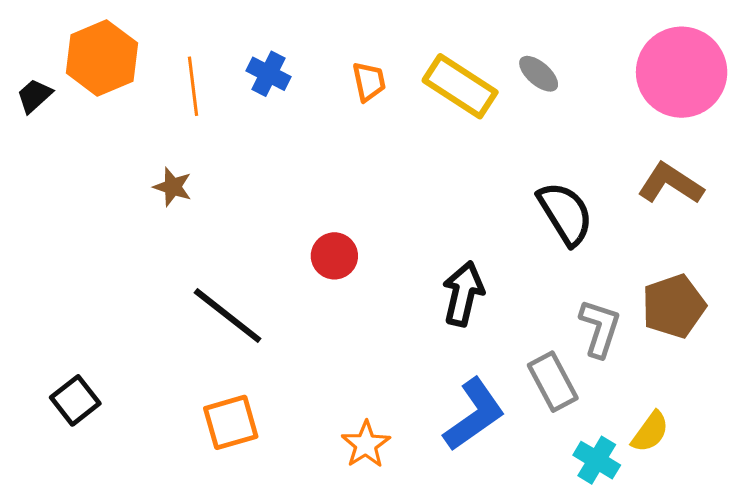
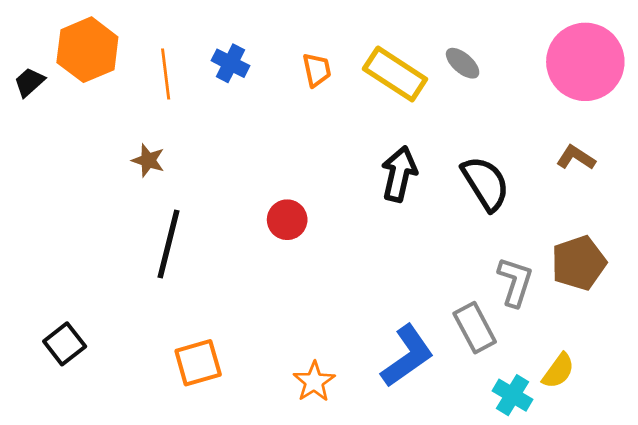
brown L-shape: (671, 184) -> (576, 158), size x0.7
black arrow: (463, 294) -> (399, 174), moved
black line: (228, 316) -> (168, 244), moved, turned 66

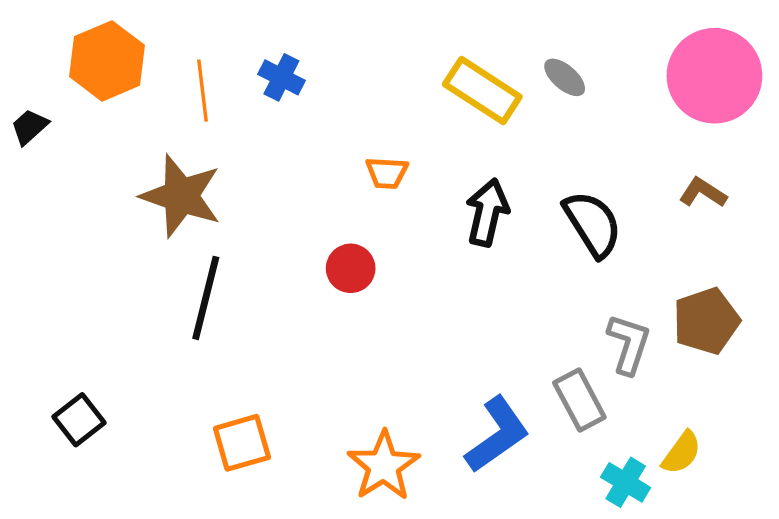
orange trapezoid: (317, 70) -> (387, 173), moved, turned 105
black trapezoid: (29, 82) -> (30, 127), moved
brown star: (148, 160) -> (181, 196), size x2.0
orange star: (314, 382) -> (384, 466), size x1.4

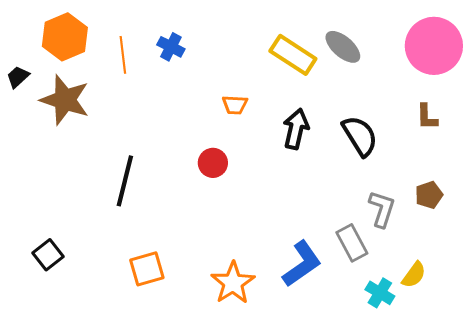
gray ellipse: (565, 77) -> (343, 47), size x1.4
brown L-shape: (703, 193) -> (427, 117), turned -124
brown star: (181, 196) -> (65, 100), moved
brown pentagon: (706, 321) -> (429, 195), size x0.7

